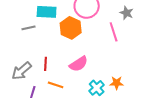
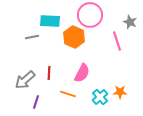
pink semicircle: (79, 64) -> (82, 73), turned -30
orange line: (56, 85) -> (68, 94), moved

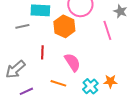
red line: (49, 73) -> (42, 52), moved
pink semicircle: (82, 73) -> (72, 62), turned -60
purple line: (36, 102) -> (26, 91), turned 48

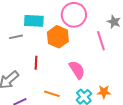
pink semicircle: (72, 62) -> (77, 70), moved

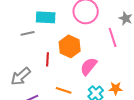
orange hexagon: (58, 37) -> (70, 46), moved
pink semicircle: (77, 70) -> (89, 66), turned -108

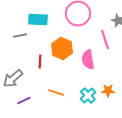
pink semicircle: (89, 66) -> (88, 60), moved, turned -48

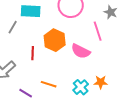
gray line: (20, 36) -> (13, 27), turned -48
pink semicircle: (88, 60) -> (81, 51), turned -54
purple line: (24, 101) -> (26, 93), moved, turned 56

